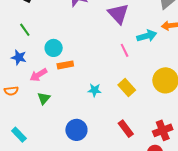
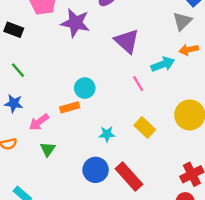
cyan circle: (54, 48) -> (85, 88), moved
red rectangle: (126, 129) -> (129, 176), moved, size x1.4
blue circle: (76, 130) -> (96, 170), moved

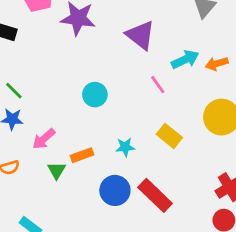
orange arrow: (189, 50) -> (217, 64), moved
green line: (18, 70) -> (14, 91), moved
orange rectangle: (70, 107) -> (82, 155), moved

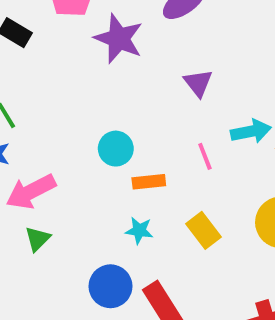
purple triangle: (140, 35) -> (198, 83), size x0.7
pink arrow: (44, 139) -> (31, 192), size x1.4
orange rectangle: (82, 155) -> (149, 182), moved

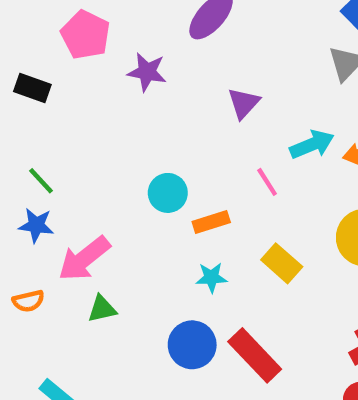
purple star: (119, 39) -> (147, 72), size x0.7
purple triangle: (198, 83) -> (244, 103), turned 32
green triangle: (38, 239) -> (102, 309), turned 44

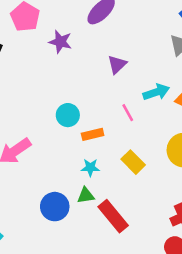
green triangle: (102, 309) -> (86, 195), moved
blue circle: (192, 345) -> (55, 207), moved

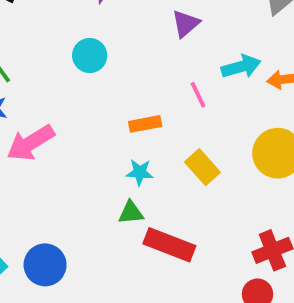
cyan circle: (68, 115) -> (90, 56), moved
blue circle: (55, 207) -> (45, 265), moved
red rectangle: (113, 216) -> (169, 245), turned -32

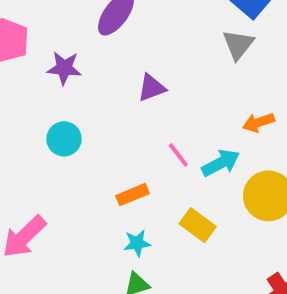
purple triangle: (186, 24) -> (152, 88), turned 32
cyan arrow: (241, 67) -> (221, 163), moved

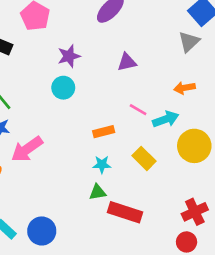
purple star: (64, 68) -> (69, 56), moved, turned -30
orange arrow: (259, 122) -> (184, 88), moved
pink line: (178, 155) -> (138, 110), turned -30

